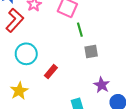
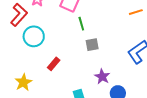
cyan circle: (26, 54) -> (34, 36), moved

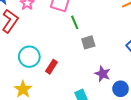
cyan circle: (34, 36) -> (29, 57), moved

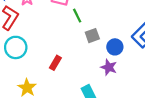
cyan circle: (29, 57) -> (16, 47), moved
blue circle: (121, 89) -> (115, 47), moved

